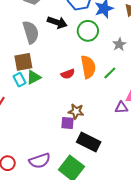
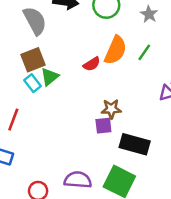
orange semicircle: (88, 67) -> (116, 50), turned 45
purple semicircle: (40, 161) -> (78, 180), turned -145

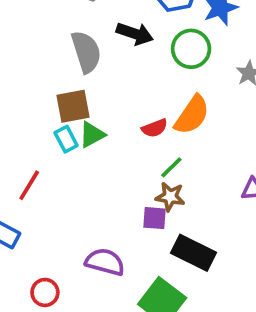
green line: (144, 52) -> (171, 167), moved
purple semicircle: (78, 180) -> (105, 262), moved

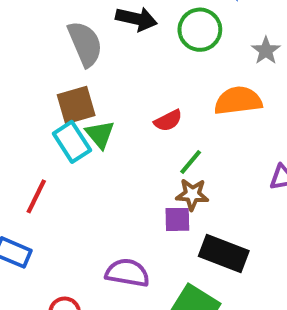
orange semicircle: (192, 115) -> (238, 101), moved, turned -126
green triangle: (92, 135) -> (100, 134), turned -36
cyan rectangle: (66, 139) -> (72, 142), size x1.4

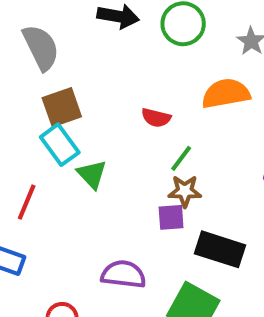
gray semicircle: (85, 44) -> (41, 47), moved
red semicircle: (168, 121) -> (156, 118), turned 44
green triangle: (100, 134) -> (92, 174), moved

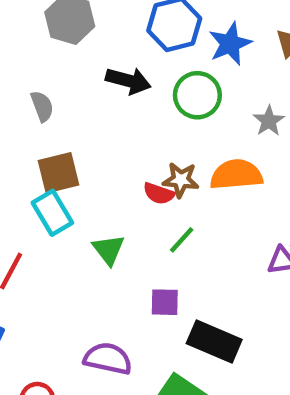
gray semicircle: (41, 47) -> (42, 106), size x0.6
green triangle: (92, 174) -> (109, 250), moved
brown star: (185, 191) -> (181, 180), moved

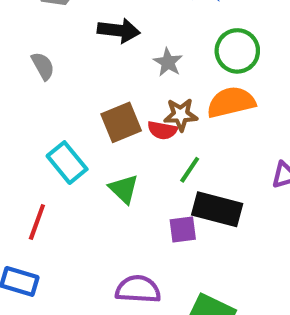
green circle: (197, 95) -> (237, 51), moved
gray star: (269, 121) -> (168, 62), moved
brown square: (59, 173) -> (121, 122), moved
black rectangle: (214, 341) -> (217, 209), moved

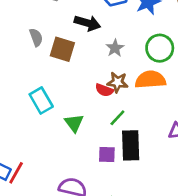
brown square: (121, 122) -> (62, 49), moved, turned 30
black rectangle: (217, 209) -> (131, 145), turned 64
red line: (37, 222) -> (16, 173), moved

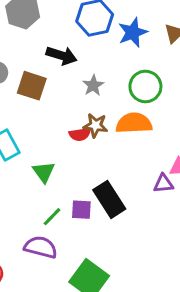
red semicircle: (104, 90) -> (80, 134), turned -30
green line: (117, 118) -> (52, 217), moved
black rectangle: (131, 145) -> (109, 199), turned -32

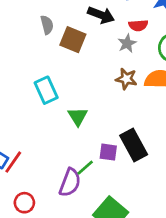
red semicircle: (80, 134) -> (138, 25), moved
green line: (52, 217) -> (85, 168), moved
purple semicircle: (41, 247) -> (70, 183), turned 92

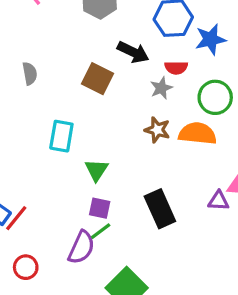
gray semicircle: (47, 25) -> (30, 73), moved
cyan rectangle: (46, 90) -> (61, 136), turned 30
purple square: (108, 152) -> (100, 208), moved

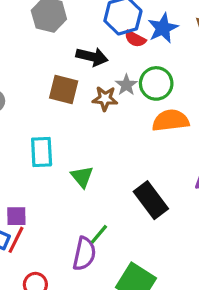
red semicircle: (176, 68) -> (135, 39), moved, turned 40
green circle: (215, 97) -> (156, 83), moved
brown star: (157, 130) -> (105, 99), moved
purple square: (100, 208) -> (16, 216), moved

